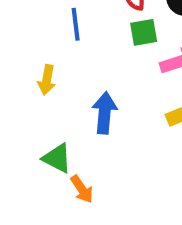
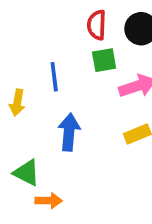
blue line: (76, 24) -> (54, 77), moved
orange arrow: (82, 189) -> (49, 201), turned -55

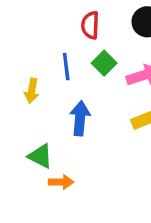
red semicircle: (97, 25) -> (90, 25), moved
green square: (104, 60) -> (104, 63), moved, turned -35

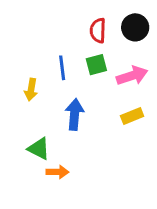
red semicircle: (90, 25) -> (98, 31), moved
green square: (104, 63) -> (96, 65), turned 30

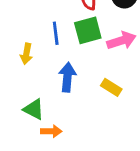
green square: (96, 65) -> (88, 30), size x1.4
yellow rectangle: (132, 116) -> (111, 87), moved, turned 54

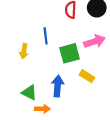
green square: (88, 30) -> (70, 53), moved
blue arrow: (67, 77) -> (58, 86), moved

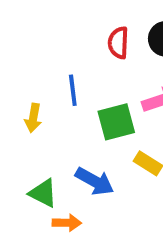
blue arrow: (58, 86) -> (95, 181), turned 114

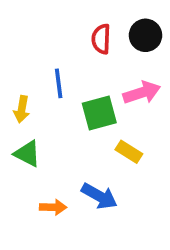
blue arrow: (95, 181) -> (99, 196), moved
green triangle: (43, 193) -> (27, 154), moved

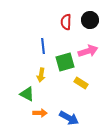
yellow arrow: (22, 109) -> (41, 75), moved
green triangle: (27, 154) -> (27, 94), moved
blue arrow: (99, 196) -> (69, 118), moved

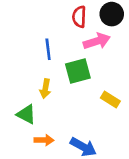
pink arrow: (88, 51) -> (97, 41), moved
yellow rectangle: (81, 83) -> (110, 99), moved

